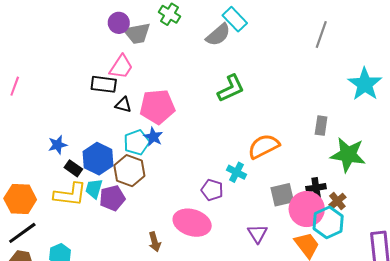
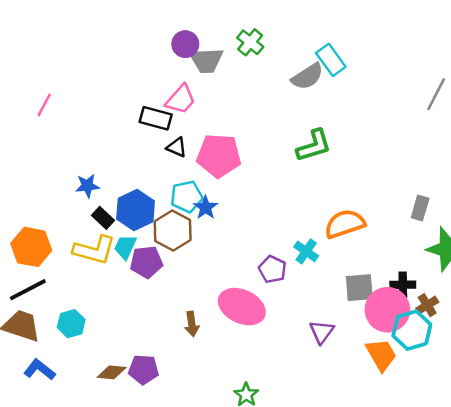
blue star: (153, 137) -> (206, 207), moved

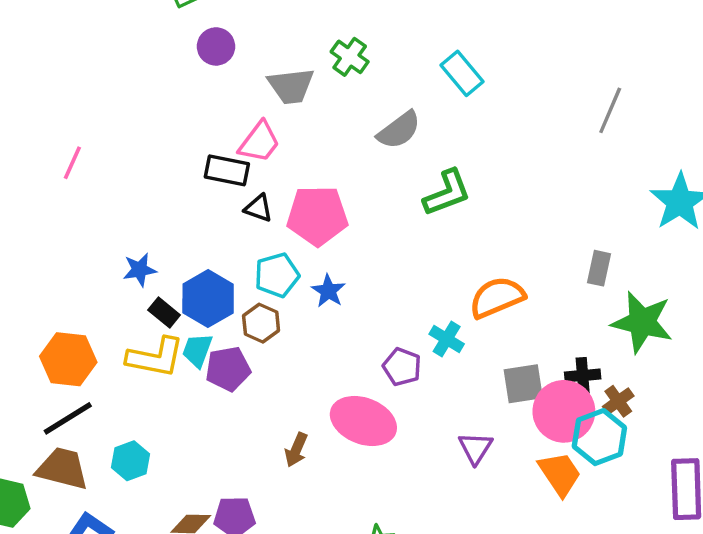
purple circle: (185, 44) -> (216, 46), moved
gray semicircle: (307, 76) -> (399, 130), moved
blue star: (206, 207) -> (328, 291), moved
brown hexagon: (173, 231) -> (261, 323), size x0.7
brown arrow: (192, 324) -> (296, 450), turned 35

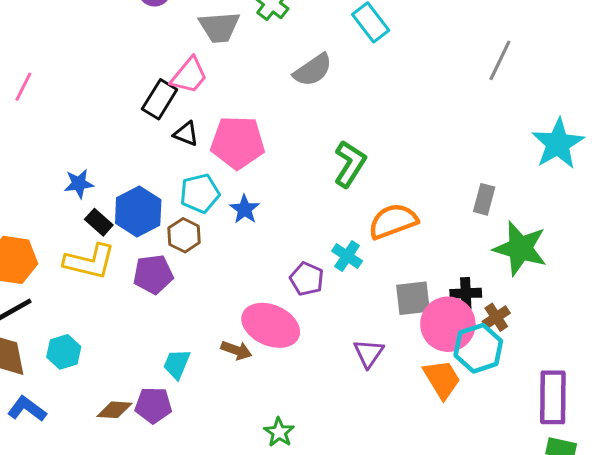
black rectangle: (227, 170) -> (160, 99), turned -72
green L-shape: (447, 193) -> (350, 164), moved, turned -39
cyan trapezoid: (197, 350) -> (177, 364), moved
brown arrow: (296, 450) -> (236, 350), moved, turned -96

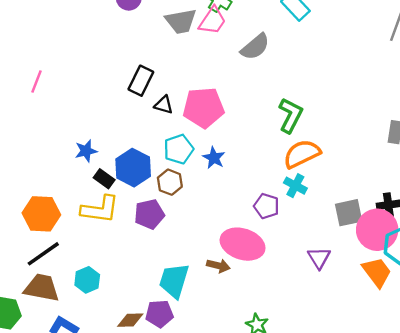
pink trapezoid: (189, 75) -> (212, 21), moved
orange semicircle: (393, 221) -> (302, 154), moved
cyan trapezoid: (177, 364) -> (174, 281), size x1.5

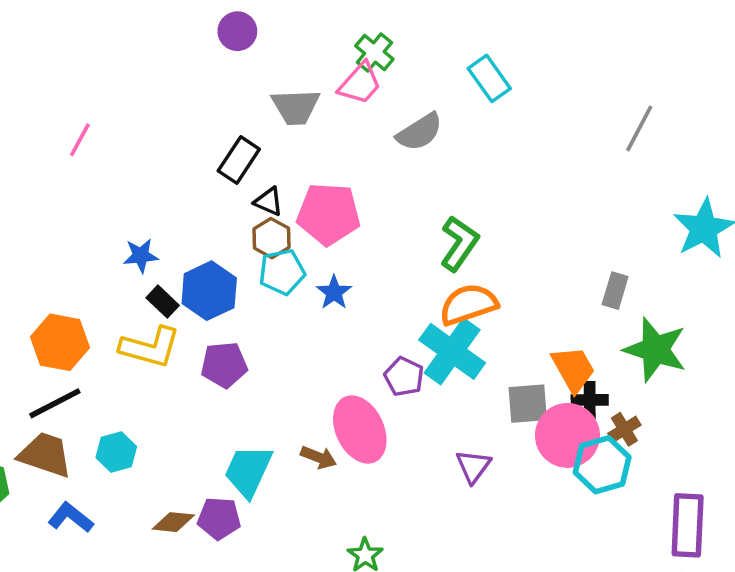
gray trapezoid: (181, 21) -> (296, 107), moved
brown hexagon: (170, 182) -> (271, 238), moved
cyan cross: (295, 186) -> (452, 351), size x1.8
pink ellipse: (243, 244) -> (360, 429), turned 39
orange trapezoid: (377, 272) -> (573, 369), moved

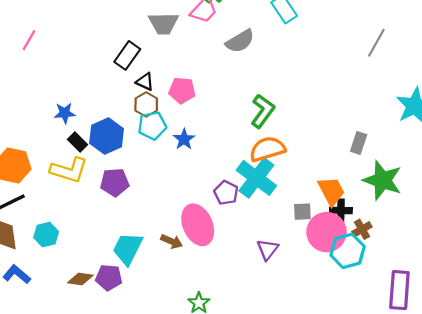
pink pentagon: (329, 214) -> (182, 90), size x0.7
gray square: (528, 404) -> (302, 212), size x0.7

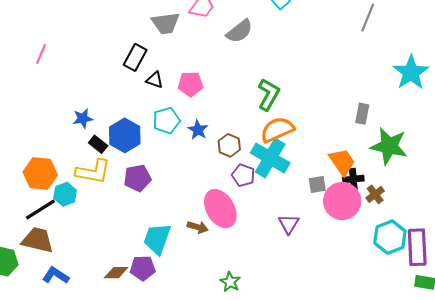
brown hexagon: (146, 104) -> (229, 145), moved
cyan hexagon: (46, 235) -> (65, 194), moved
cyan hexagon: (348, 251) -> (390, 237), moved

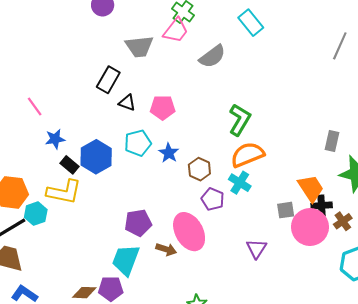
pink line: (41, 54) -> (35, 106), moved, turned -60
cyan cross: (270, 158) -> (240, 183), size x0.6
purple pentagon: (137, 178) -> (138, 223), moved

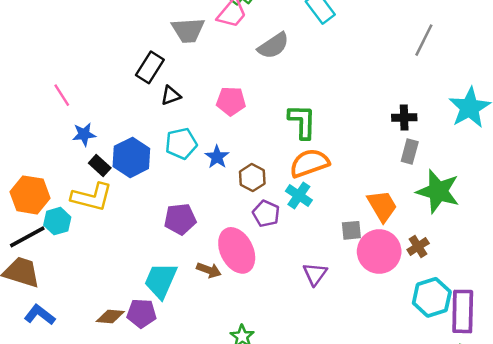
black triangle: (127, 103) -> (171, 95), turned -42
pink pentagon: (163, 108) -> (231, 101), moved
green L-shape: (240, 120) -> (302, 122), turned -32
black cross: (322, 206) -> (404, 118), moved
purple pentagon: (138, 223) -> (180, 219), moved

